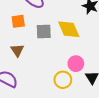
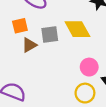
brown triangle: (17, 50) -> (29, 45), moved, turned 40
yellow circle: (63, 80) -> (85, 93), moved

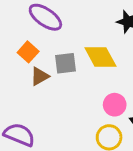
orange square: (20, 26) -> (28, 52), turned -35

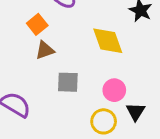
gray square: (65, 63) -> (68, 82), moved

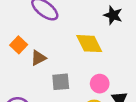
orange square: (37, 24) -> (19, 45), moved

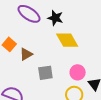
black star: (113, 15) -> (55, 18), moved

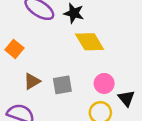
brown triangle: (26, 54) -> (32, 81), moved

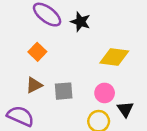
yellow diamond: (90, 42) -> (114, 57), moved, turned -56
orange square: (14, 49) -> (37, 52), moved

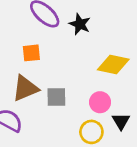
orange square: (37, 52) -> (31, 53), turned 36
brown triangle: (34, 85) -> (25, 88), size x1.5

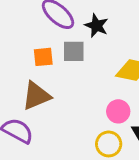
gray square: (56, 97) -> (74, 51), moved

